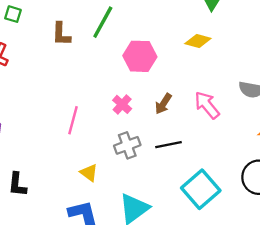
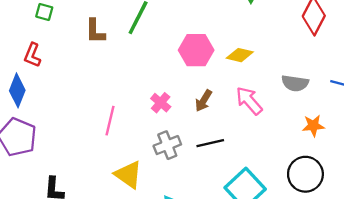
yellow diamond: (198, 41) -> (240, 55), moved
pink hexagon: (140, 56) -> (196, 50), moved
yellow triangle: (89, 173) -> (128, 175), size x1.5

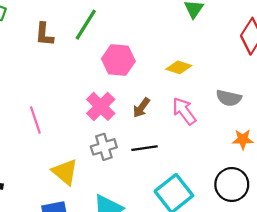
pink hexagon: (196, 50) -> (118, 60), moved
pink cross: (161, 103) -> (101, 106), size x1.5
pink line: (110, 121) -> (35, 120), moved, turned -36

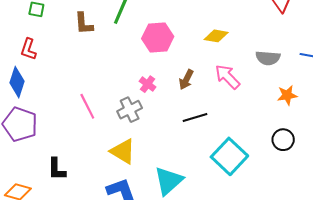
pink cross: (101, 106) -> (148, 84), size x0.6
gray cross: (104, 147) -> (130, 110), moved
black circle: (232, 185) -> (283, 140), size x0.7

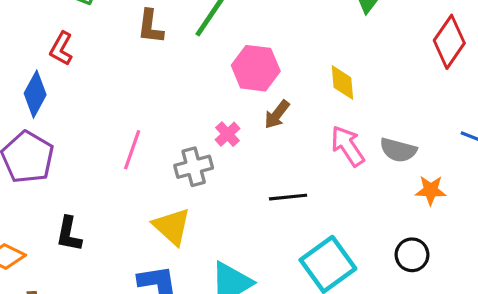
yellow diamond: (216, 36) -> (342, 83), turned 65
gray semicircle: (268, 58) -> (398, 150), moved
brown arrow: (186, 80) -> (277, 114), moved
pink line: (87, 106) -> (132, 150), turned 35

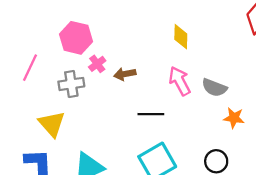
pink hexagon: (256, 68) -> (76, 38), moved
brown arrow: (277, 114) -> (125, 74), moved, turned 35
black line: (288, 197) -> (151, 114), moved

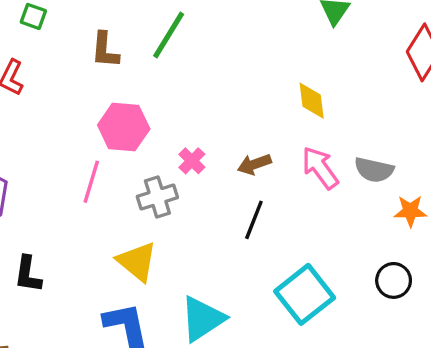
pink hexagon: (76, 38) -> (124, 127), moved
brown arrow: (125, 74) -> (254, 164), moved
black line: (151, 114) -> (254, 220), moved, turned -60

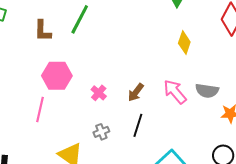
yellow diamond: (312, 101) -> (184, 43), moved, turned 30
brown arrow: (254, 164) -> (136, 92), turned -30
gray cross: (157, 197) -> (101, 132), moved, size x0.7

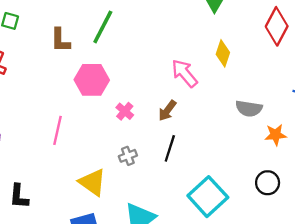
pink hexagon: (57, 76) -> (92, 80), moved
pink arrow: (175, 92) -> (184, 73), moved

